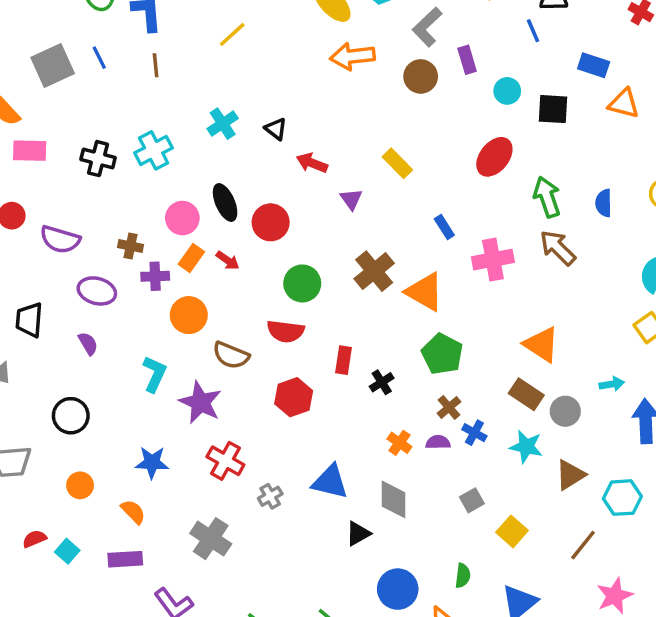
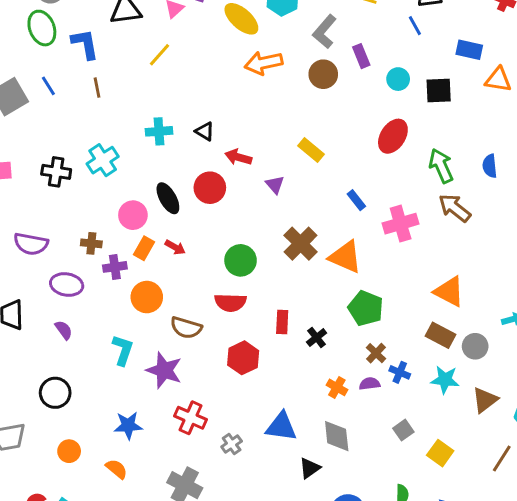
cyan cross: (223, 124) -> (159, 131), turned 35
red circle: (271, 222) -> (210, 188), moved

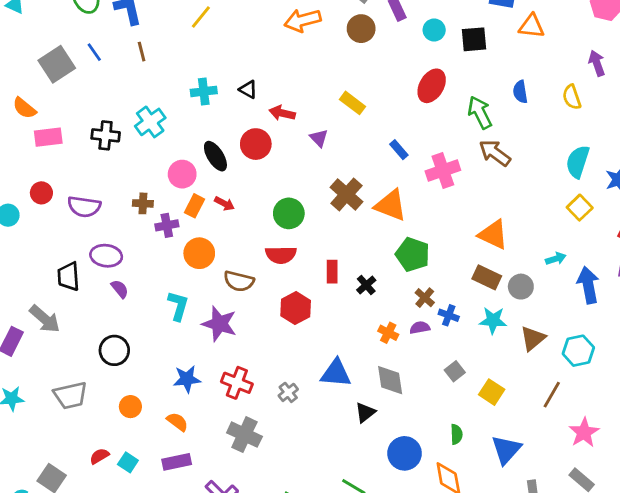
blue semicircle: (490, 166) -> (520, 92), moved
purple ellipse: (67, 284) -> (106, 256), moved
red cross: (191, 418) -> (237, 383), moved

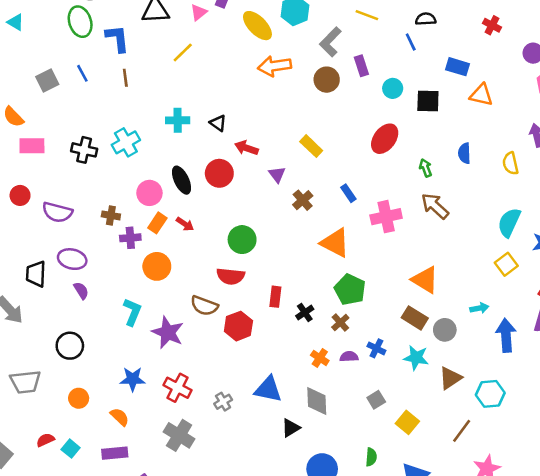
gray square: (57, 64) -> (47, 80), size x0.7
green arrow: (480, 113) -> (426, 168), size x0.6
brown cross: (346, 194) -> (303, 200), moved, size x0.7
brown semicircle: (239, 281) -> (204, 306), moved
brown cross: (425, 298) -> (340, 322), moved

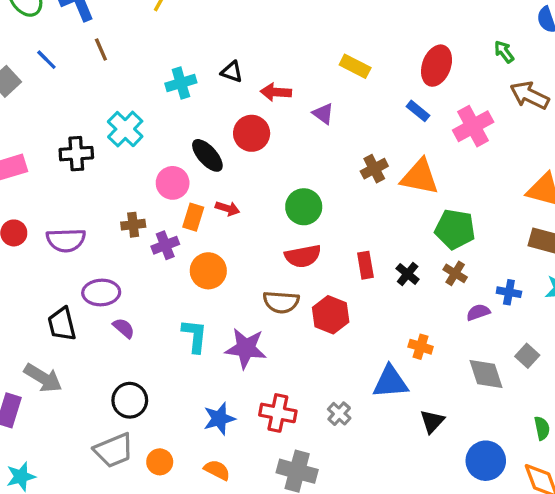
red ellipse: (385, 139) -> (437, 66), moved
brown cross: (303, 200) -> (374, 169), moved, turned 30
orange cross: (320, 358) -> (421, 347), moved
gray trapezoid: (25, 382) -> (114, 450), moved
gray diamond: (317, 401) -> (486, 374), moved

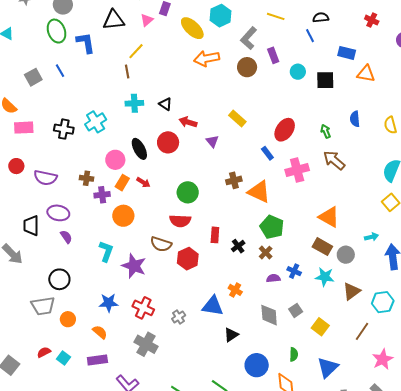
brown line: (101, 50) -> (127, 72), moved

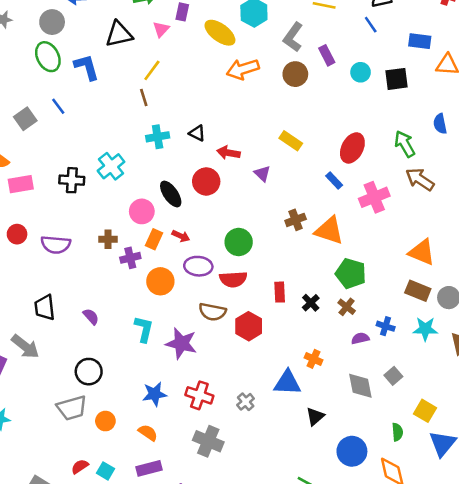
green arrow: (326, 131) -> (405, 144), size x1.5
purple ellipse: (58, 213) -> (198, 266), moved
yellow square: (320, 327) -> (425, 411), moved

